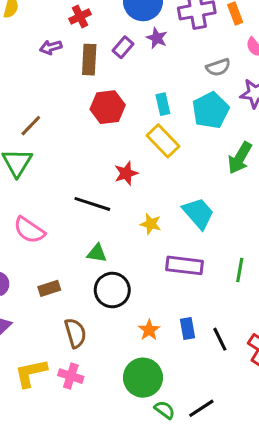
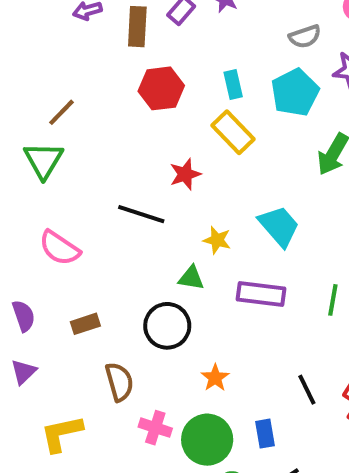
green triangle: (97, 253) -> (191, 278), moved
blue rectangle: (188, 328) -> (265, 434), moved
pink cross: (71, 376) -> (155, 428), moved

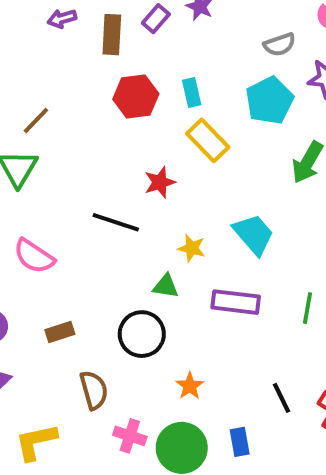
cyan rectangle: (233, 84) -> (192, 92), moved

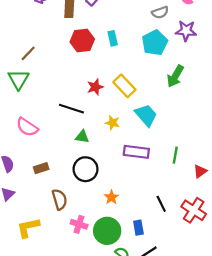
yellow rectangle: (208, 140) -> (124, 86), moved
green triangle: (166, 286) -> (82, 137), moved

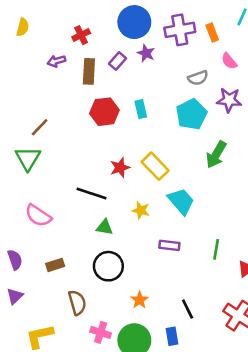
purple rectangle: (136, 152) -> (169, 245), size x0.7
black line: (161, 204) -> (188, 309), moved

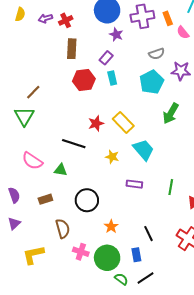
purple arrow: (56, 61) -> (45, 18), moved
purple rectangle: (117, 61) -> (106, 58), moved
pink semicircle: (229, 61) -> (183, 33), moved
green triangle: (104, 227) -> (61, 170), moved

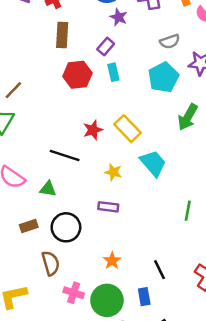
purple rectangle: (134, 184) -> (108, 207), moved
black circle: (87, 200) -> (66, 227), moved

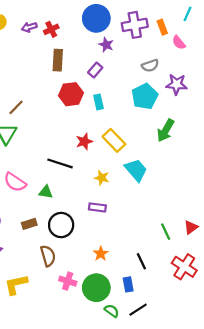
cyan rectangle: (113, 72) -> (98, 102), moved
green line: (188, 211) -> (166, 232), moved, turned -35

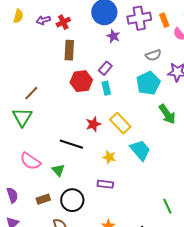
purple rectangle: (95, 70) -> (105, 68), moved
green arrow: (166, 130) -> (167, 114), turned -65
green triangle: (46, 192) -> (58, 170), turned 40

